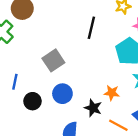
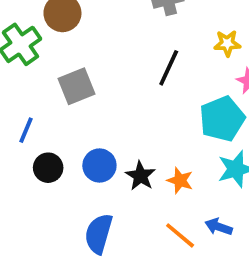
gray square: (53, 60) -> (76, 86), moved
black star: (93, 108) -> (140, 176), moved

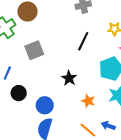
blue circle: (99, 165) -> (45, 105), moved
black star: (140, 176) -> (69, 78), moved

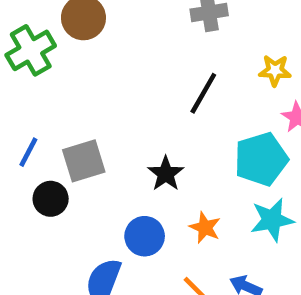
gray square: (34, 50) -> (84, 161), moved
blue circle: (45, 105) -> (145, 236), moved

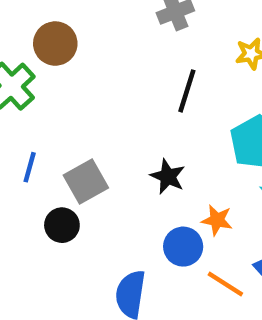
blue line: (28, 152) -> (30, 167), moved
blue circle: (145, 236) -> (183, 247), moved

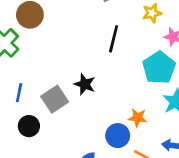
black star: (168, 176) -> (85, 84), moved
black circle: (62, 225) -> (29, 126), moved

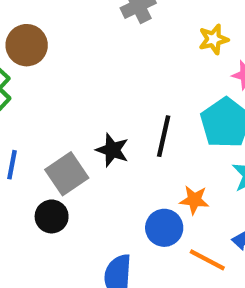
black line: (114, 39) -> (164, 136), moved
black circle: (29, 126) -> (52, 216), moved

